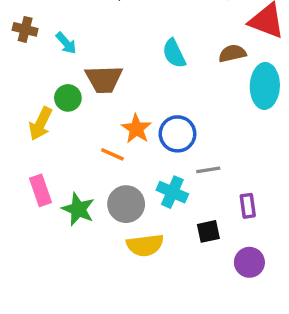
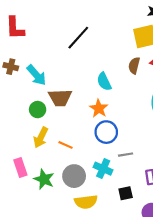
cyan arrow: (66, 43) -> (36, 75), size x1.5
brown semicircle: (232, 53) -> (134, 66), moved, turned -63
yellow arrow: (41, 124) -> (41, 137), moved
orange star: (136, 129) -> (99, 108), moved

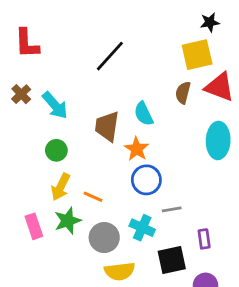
brown cross: (11, 67) -> (21, 94), turned 32
brown trapezoid: (60, 98) -> (107, 126), moved, turned 100
green star: (44, 179) -> (68, 221), moved, turned 30
black square: (126, 193) -> (172, 260), size x1.5

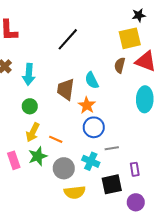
cyan arrow: (55, 105) -> (29, 74), turned 45

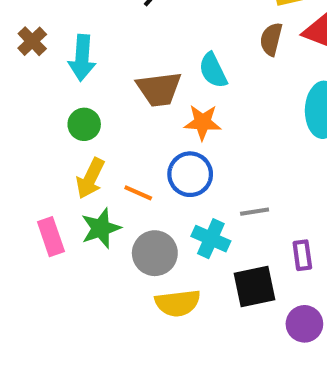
brown trapezoid: (66, 89) -> (159, 89), turned -105
orange star: (87, 105) -> (203, 122), turned -30
blue circle: (94, 127) -> (190, 174), moved

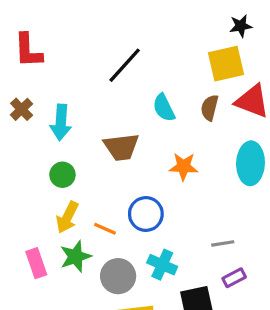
cyan semicircle: (213, 70) -> (164, 108), moved
orange star: (203, 122) -> (183, 167), moved
gray line: (255, 212) -> (223, 243), moved
purple rectangle: (302, 255) -> (234, 278), turned 70

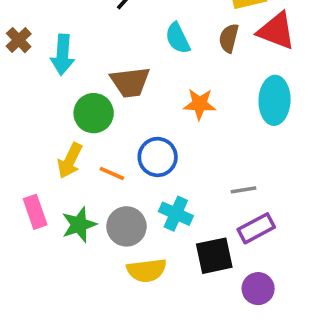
green circle: (62, 175) -> (94, 113), moved, size x1.4
green star: (76, 257) -> (79, 225), moved
purple rectangle: (234, 278) -> (256, 228), size x1.4

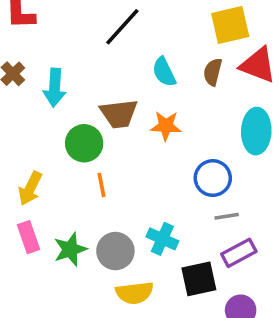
orange star: (200, 104) -> (166, 126), moved
blue circle: (158, 157) -> (213, 178), moved
yellow arrow: (70, 161) -> (30, 188), moved
orange line: (112, 173) -> (102, 185), moved, turned 55

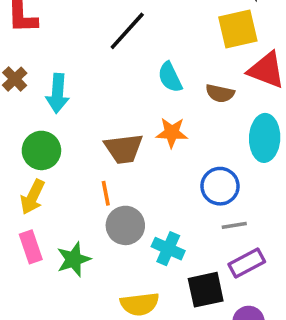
brown semicircle: (213, 72) -> (220, 93), moved, turned -92
brown trapezoid: (119, 114) -> (124, 149), moved
green circle: (84, 143) -> (41, 150), moved
gray circle: (115, 251) -> (125, 225), moved

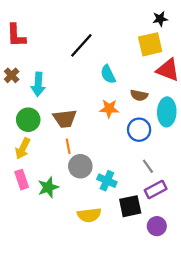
brown semicircle: (220, 93) -> (139, 95), moved
brown trapezoid: (124, 149) -> (65, 119), moved
blue circle: (220, 186) -> (139, 130), moved
gray line: (234, 225) -> (148, 166), turned 64

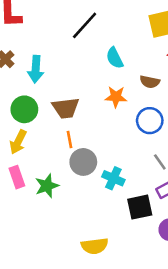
yellow semicircle: (89, 215) -> (95, 246), moved

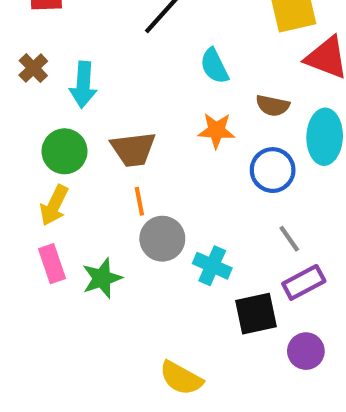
yellow semicircle: (95, 246) -> (181, 378), turned 36

